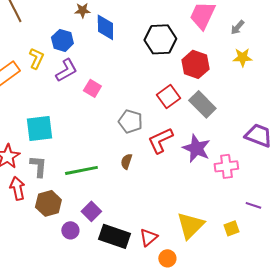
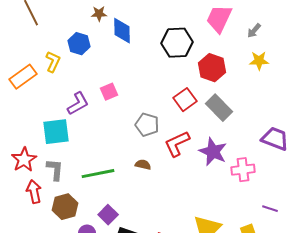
purple L-shape: (66, 70) -> (78, 104), moved
pink square: (92, 88) -> (109, 92), turned 36
brown semicircle: (126, 161) -> (143, 165), turned 84

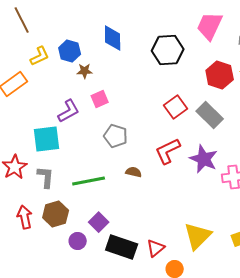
brown star: (99, 14) -> (85, 71), moved
yellow L-shape: (53, 62) -> (40, 56), moved, turned 40
red hexagon: (212, 68) -> (220, 75), moved
gray pentagon: (147, 125) -> (116, 136), moved
red arrow: (34, 192) -> (25, 217), moved

